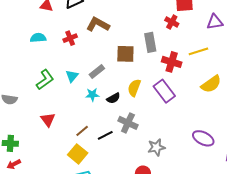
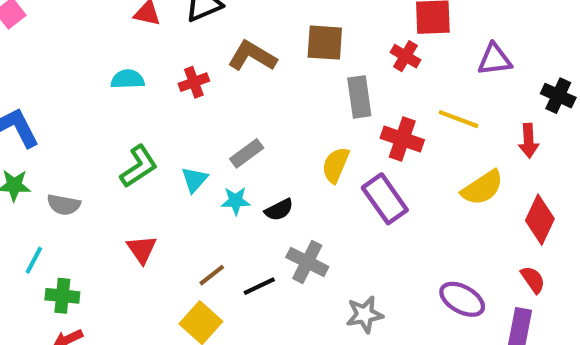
yellow line: (198, 51) -> (458, 119), turned 36
brown square: (125, 54) -> (325, 43), moved
cyan triangle: (72, 76) -> (195, 180), moved
yellow semicircle: (134, 88) -> (336, 165), moved

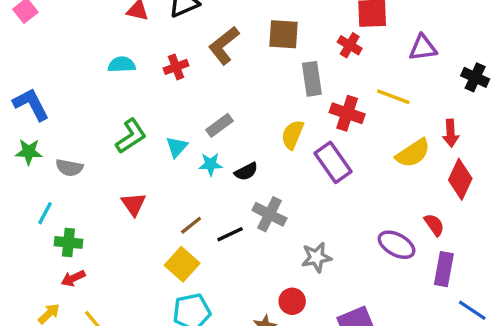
brown L-shape: (252, 56) -> (224, 45), turned -69
red arrow: (529, 141) -> (451, 133), moved
red semicircle: (533, 280) -> (434, 225), moved

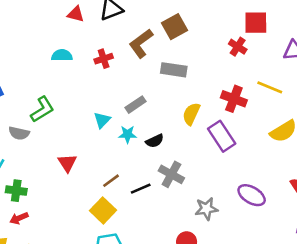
brown square: (284, 34) -> (174, 27), moved, turned -35
gray rectangle: (312, 79) -> (174, 70), moved, turned -75
green L-shape: (131, 136) -> (42, 109), moved
purple ellipse: (397, 245) -> (252, 195), moved

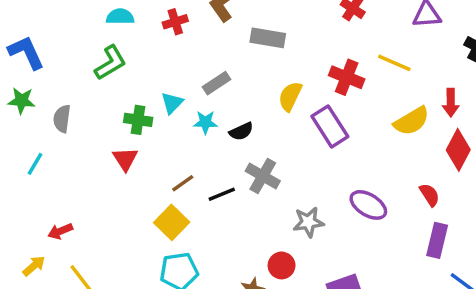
green L-shape: (42, 109) -> (110, 63), moved
gray semicircle: (19, 133) -> (62, 119), turned 84
green cross: (16, 191) -> (138, 120), moved

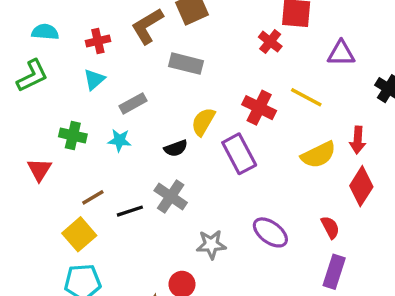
cyan triangle: (172, 103) -> (94, 79), moved
green cross: (138, 120) -> (73, 135), moved
black semicircle: (241, 131) -> (176, 148), moved

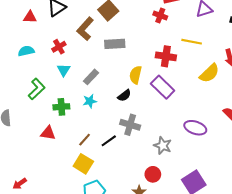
green L-shape: (32, 76) -> (37, 89), moved
red triangle: (39, 170) -> (48, 133), turned -35
gray star: (211, 244) -> (163, 146), turned -30

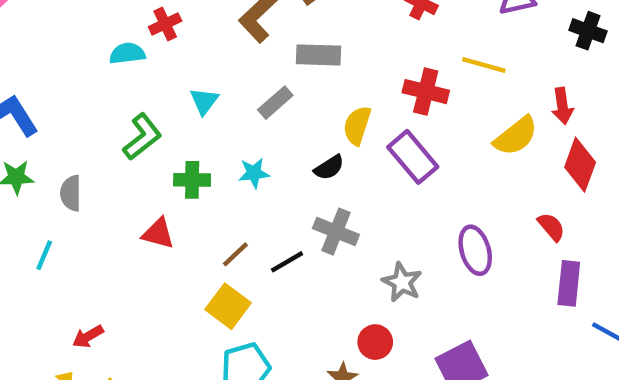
red cross: (59, 47) -> (165, 24), moved
gray rectangle: (91, 77) -> (275, 103), moved
purple ellipse: (195, 128) -> (475, 250), turned 50

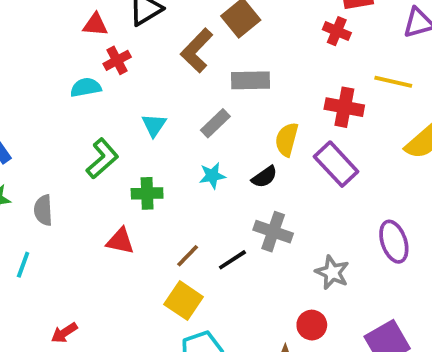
cyan star: (254, 173) -> (212, 176), moved

